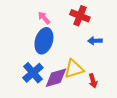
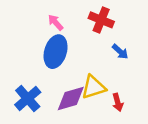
blue arrow: (95, 41) -> (120, 52), turned -136
blue cross: (33, 73) -> (28, 98), moved

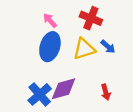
yellow triangle: (94, 87) -> (84, 49), moved
blue cross: (28, 98) -> (40, 94), moved

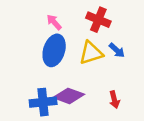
purple diamond: (64, 89) -> (69, 96), turned 36
blue cross: (40, 94) -> (43, 102), turned 35

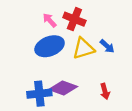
red cross: (98, 20) -> (74, 19), moved
blue ellipse: (54, 50) -> (50, 46), turned 52

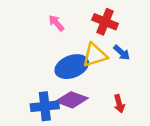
red cross: (74, 19) -> (105, 22), moved
blue ellipse: (50, 46) -> (72, 67), moved

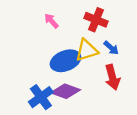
red arrow: (119, 104) -> (112, 77), moved, size x1.5
blue cross: (45, 106) -> (41, 97), turned -30

